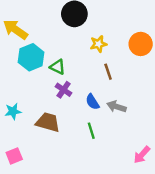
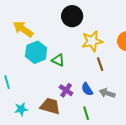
yellow star: (98, 44) -> (92, 41), size x1.5
purple cross: (64, 90) -> (66, 90), moved
cyan star: (13, 111) -> (21, 109), moved

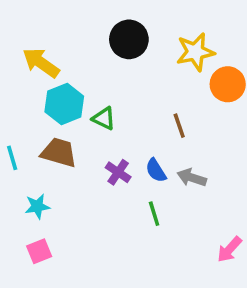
yellow star: (92, 41) -> (195, 52), moved
brown trapezoid: (50, 106) -> (59, 152), moved

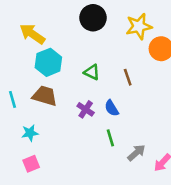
green triangle: (104, 118) -> (92, 72), moved
gray arrow: (192, 178) -> (136, 153), moved, turned 120

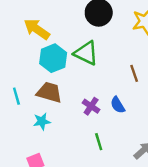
green triangle: (92, 72) -> (86, 53), moved, size x1.5
cyan star: (30, 133) -> (42, 121), moved
green line: (110, 138) -> (99, 142), moved

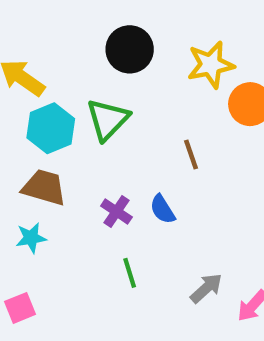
green triangle: (86, 53) -> (108, 119), turned 48

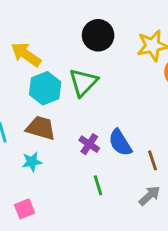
brown line: (191, 155) -> (152, 160), moved
blue semicircle: (162, 209) -> (120, 143), size x1.4

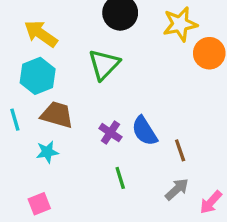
cyan hexagon: (45, 88) -> (38, 76), moved

